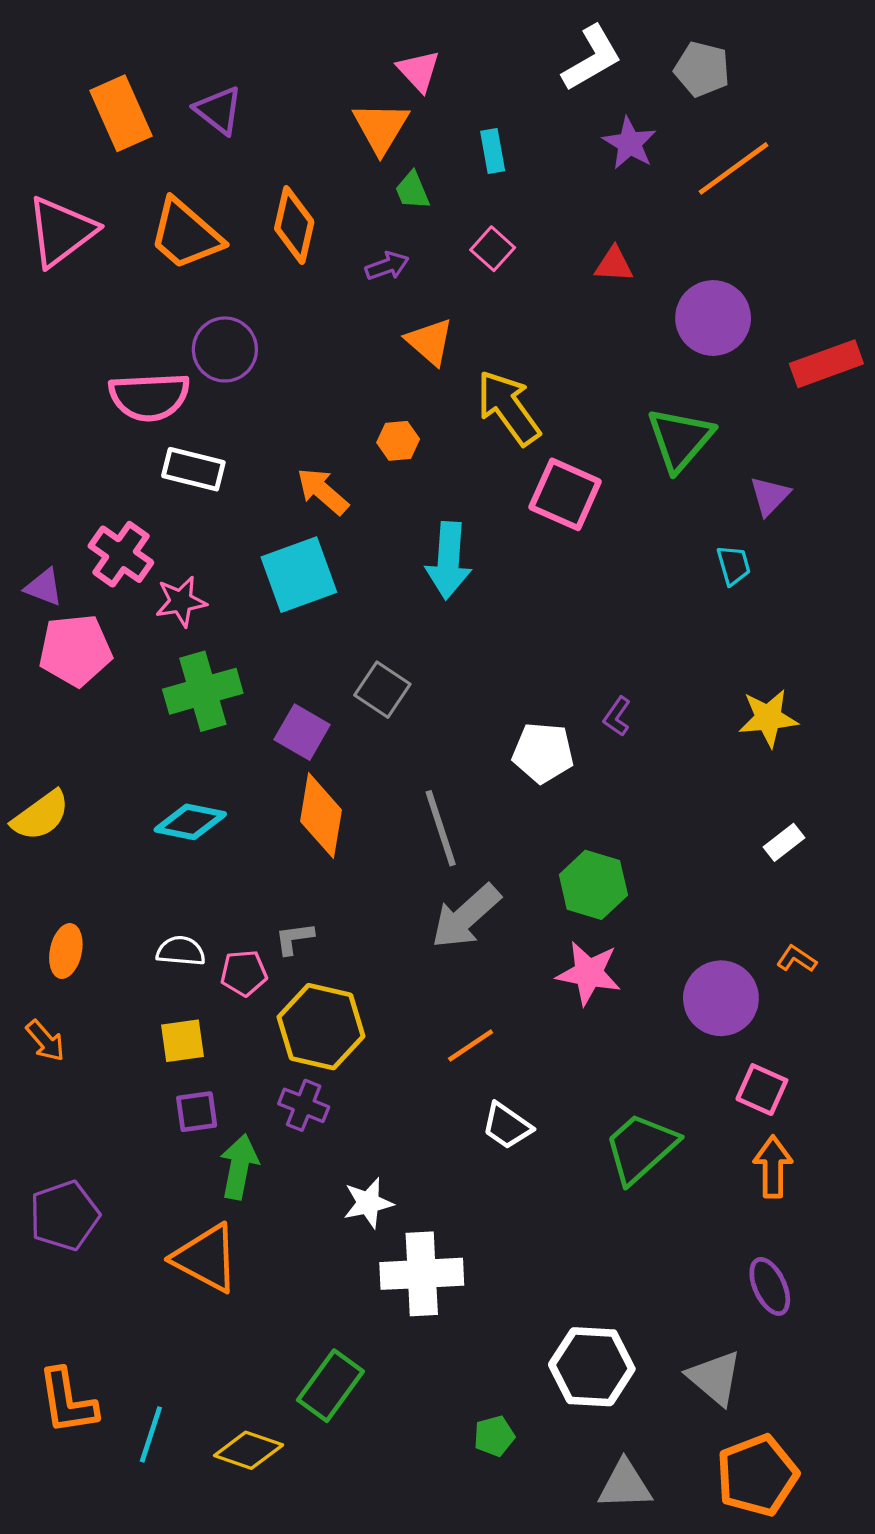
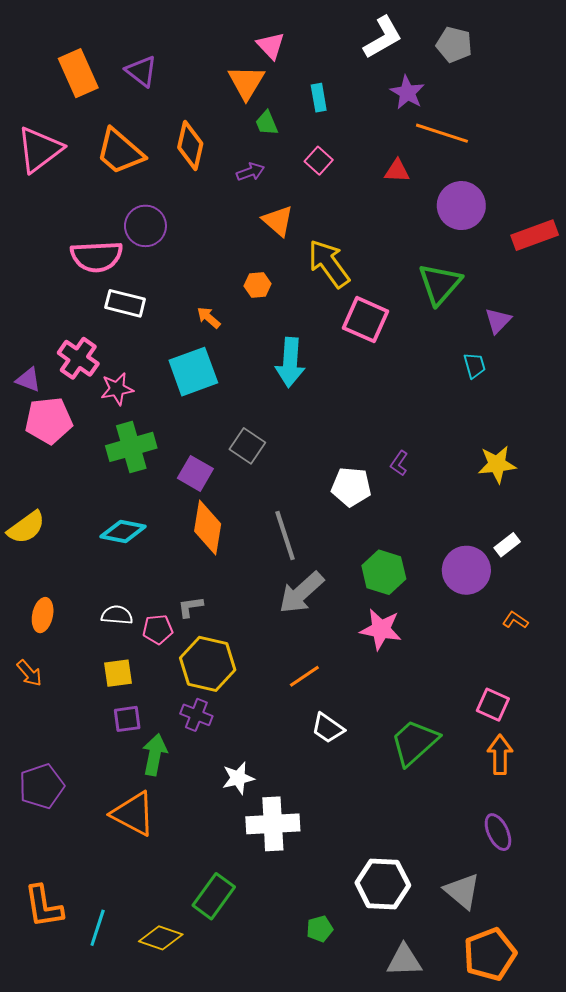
orange line: (734, 168) -> (442, 133), moved, turned 54
orange arrow: (323, 491) -> (209, 318), size x0.7
purple circle: (721, 998) -> (466, 570), moved

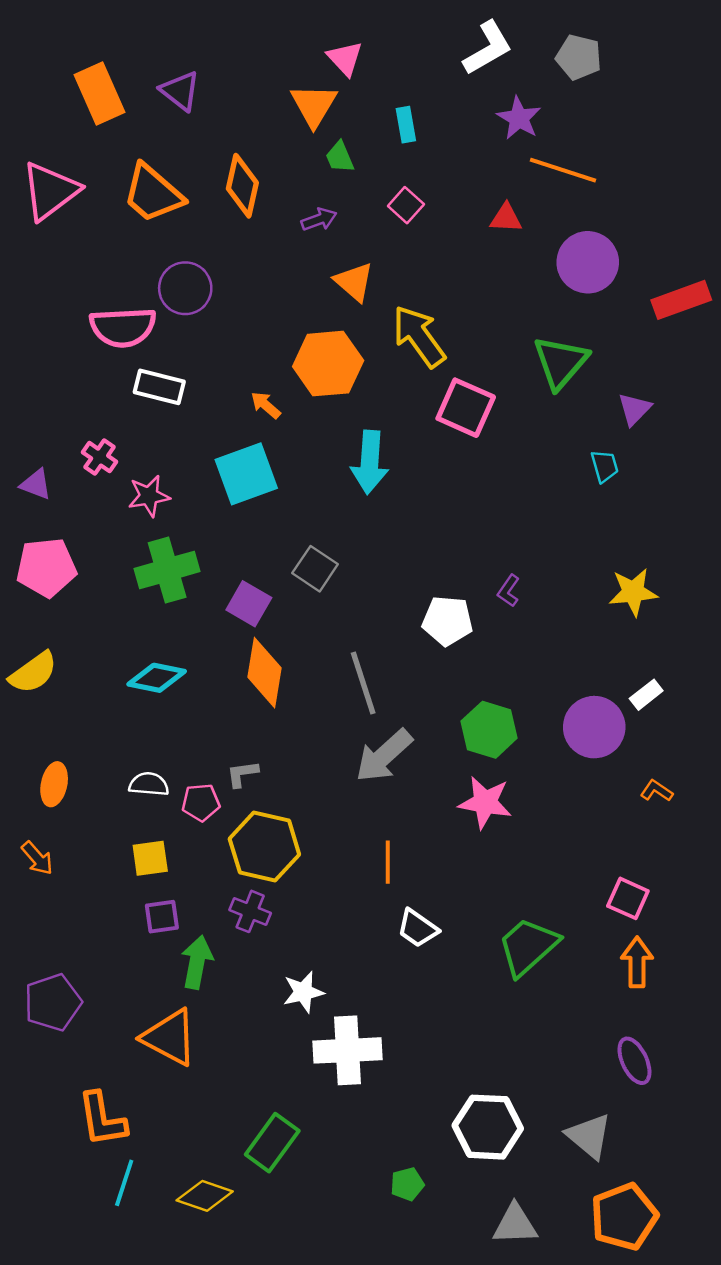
orange hexagon: (258, 285) -> (328, 364), size x2.0
pink cross: (78, 358) -> (100, 457), size x0.7
pink pentagon: (49, 420) -> (46, 567), moved
orange line: (304, 676) -> (388, 862), turned -56
orange L-shape: (44, 906) -> (102, 1119), moved

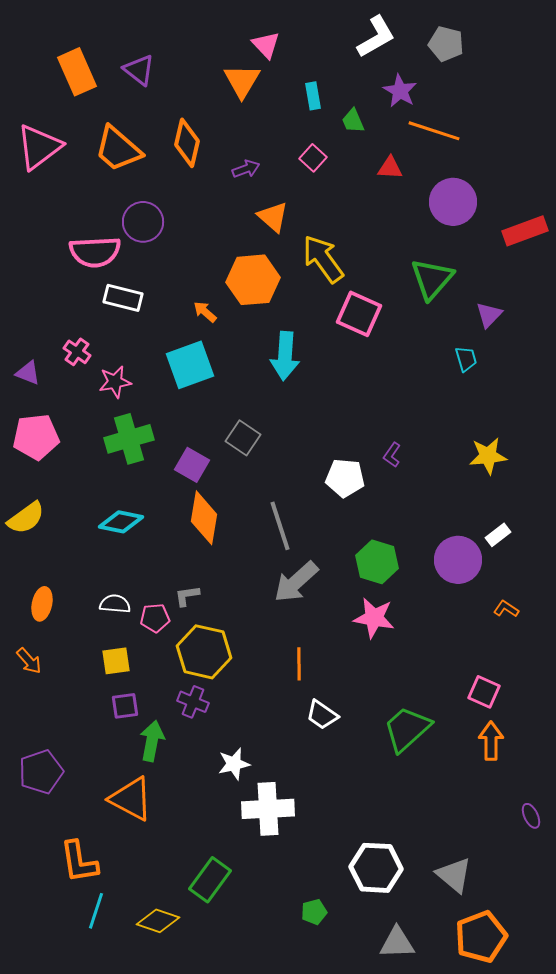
green trapezoid: (340, 157) -> (353, 121), moved
purple ellipse: (634, 1061) -> (531, 816), moved, size x0.7

